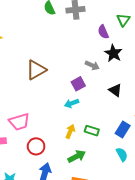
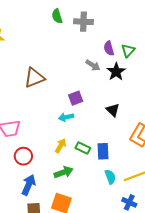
green triangle: (123, 20) -> (128, 51), moved
gray arrow: (92, 65) -> (93, 65), moved
blue rectangle: (123, 130) -> (103, 151), moved, turned -42

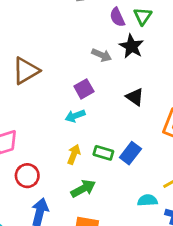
gray arrow: (93, 65) -> (102, 55), moved
blue rectangle: (103, 151) -> (130, 153), turned 49
cyan semicircle: (110, 177) -> (147, 200), moved, turned -64

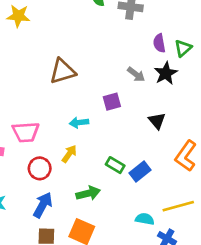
cyan arrow: (75, 116) -> (79, 123), moved
yellow arrow: (74, 154) -> (69, 154), moved

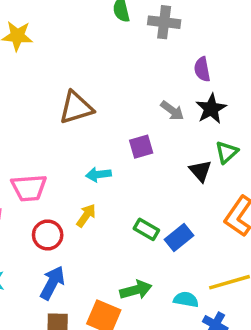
green triangle: (183, 48) -> (227, 152), moved
green arrow: (88, 193) -> (136, 290), moved

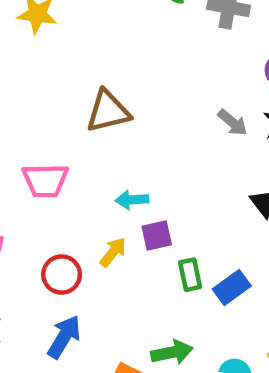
purple square: (141, 147) -> (157, 235), moved
pink trapezoid: (29, 188) -> (45, 180), moved
green rectangle: (146, 229) -> (190, 275), turned 45

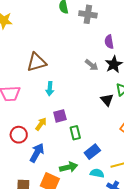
cyan arrow: (132, 200) -> (50, 89), moved, turned -80
blue rectangle: (232, 288) -> (92, 152), moved
blue arrow: (64, 337) -> (37, 153), moved

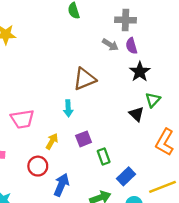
gray cross: (88, 14) -> (125, 20), moved
brown triangle: (37, 62) -> (85, 79), moved
gray arrow: (92, 65) -> (110, 45), moved
yellow arrow: (41, 124) -> (52, 141), moved

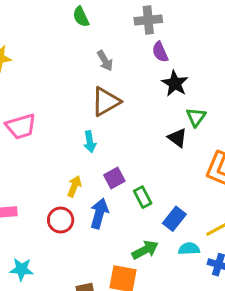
gray arrow: (110, 45) -> (105, 61), moved, turned 35
pink trapezoid: (22, 119) -> (21, 126), moved
blue arrow: (61, 185) -> (99, 213), moved

